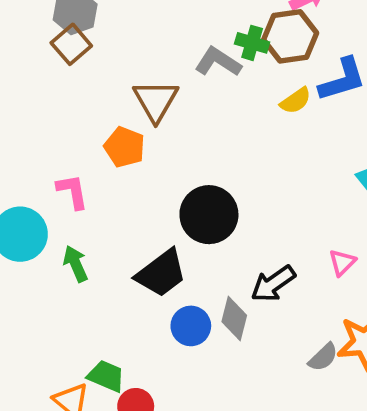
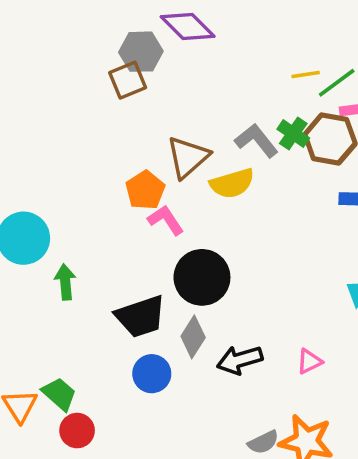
yellow semicircle: (296, 101) -> (232, 183), moved, size x1.4
pink L-shape: (72, 192) -> (166, 220), moved, turned -42
gray diamond: (234, 318) -> (193, 337), moved

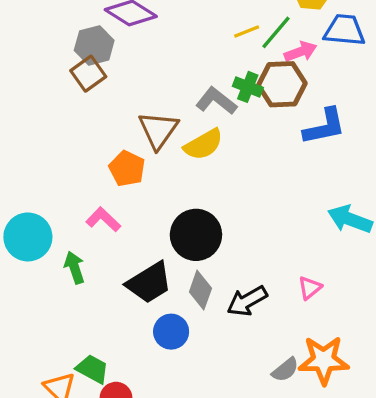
pink L-shape: (166, 220) -> (103, 219), moved

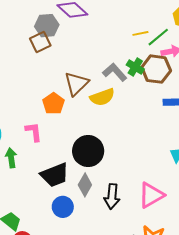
pink L-shape: (103, 219) -> (34, 132), turned 30
pink triangle: (310, 288) -> (151, 195), size x1.8
black arrow: (247, 301) -> (112, 196), turned -65

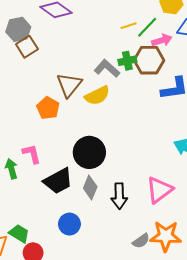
gray hexagon: (47, 26) -> (18, 29), moved
green cross: (135, 67) -> (127, 61), turned -36
pink L-shape: (34, 132) -> (32, 154), moved
blue circle: (63, 207) -> (69, 224), moved

